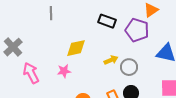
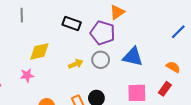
gray line: (51, 13) -> (22, 15), moved
gray circle: (129, 67) -> (101, 60), moved

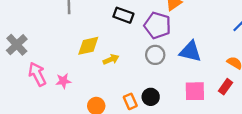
yellow arrow: (76, 64) -> (111, 59), moved
pink star: (27, 75) -> (63, 81), moved

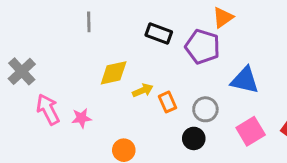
gray circle: (155, 55) -> (205, 109), moved
pink square: (195, 91) -> (251, 131), turned -30
orange rectangle: (130, 101) -> (168, 102), moved

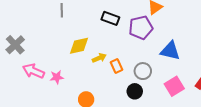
purple pentagon: (202, 47) -> (141, 28), turned -30
pink arrow: (48, 109) -> (33, 71), turned -40

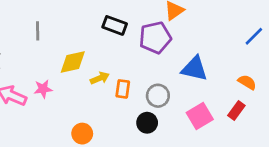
gray line: (62, 10) -> (38, 31), moved
orange rectangle: (116, 66) -> (123, 89), turned 32
pink star: (57, 77) -> (43, 89), moved

